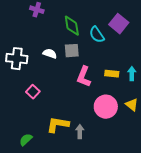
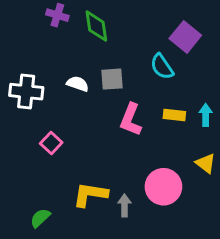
green diamond: (72, 26) -> (96, 26), moved
cyan semicircle: (97, 35) -> (162, 67), moved
pink circle: (106, 107) -> (163, 187), moved

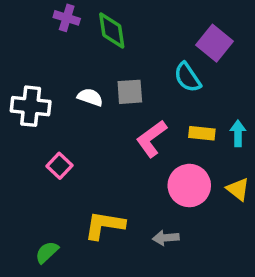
pink L-shape: (131, 120) -> (151, 139), turned 32
pink circle: (163, 187) -> (189, 186), moved
gray arrow: (124, 205) -> (166, 238), moved, turned -95

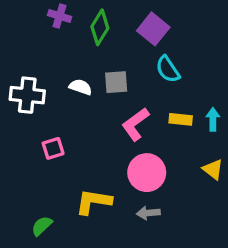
green diamond: (112, 31) -> (100, 27), turned 40
purple square: (215, 43) -> (153, 29), moved
pink square: (59, 166) -> (53, 148), turned 30
pink circle: (189, 186) -> (147, 173), moved

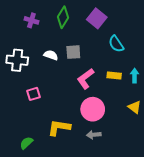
purple cross: (60, 16) -> (31, 20), moved
cyan semicircle: (168, 69) -> (116, 44), moved

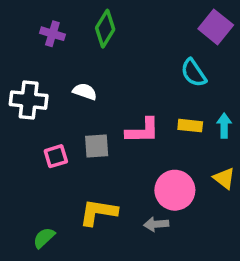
purple square: (97, 18) -> (216, 27), moved
gray square: (73, 52) -> (97, 146), moved
pink L-shape: (86, 79) -> (143, 131), turned -145
pink circle: (93, 109) -> (175, 190), moved

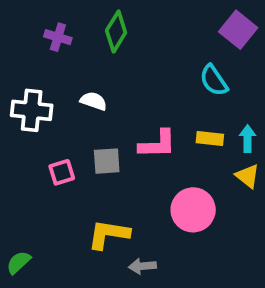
yellow triangle: (224, 178) -> (248, 176), moved
gray arrow: (156, 224) -> (142, 266), moved
green semicircle: (44, 238) -> (19, 262), moved

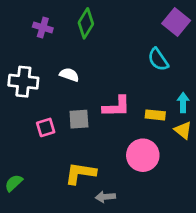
yellow rectangle: (210, 139) -> (155, 115), moved
green semicircle: (19, 262) -> (14, 183), moved

